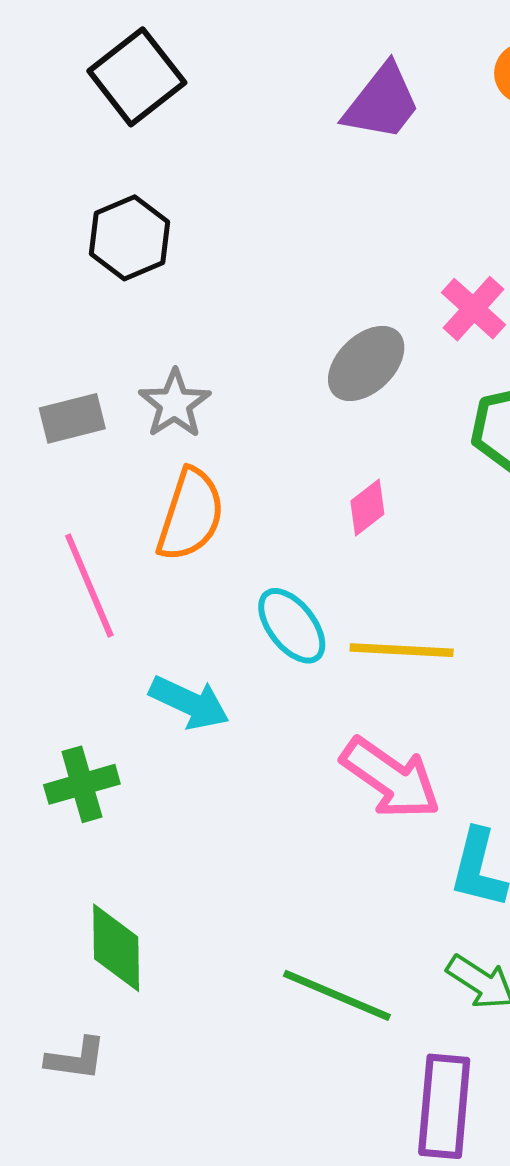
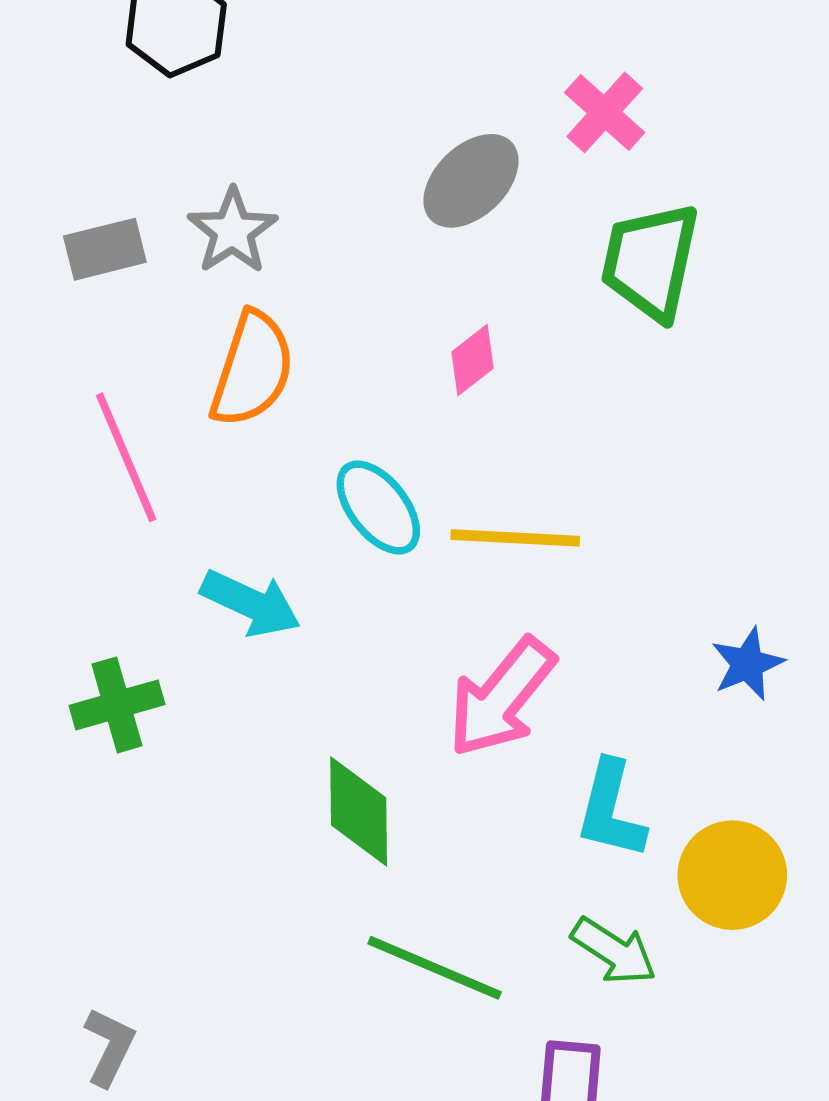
pink arrow: (391, 778) -> (501, 697), turned 94
green diamond: (116, 948) -> (359, 811), moved
gray L-shape: (76, 1059) -> (109, 1047), turned -72

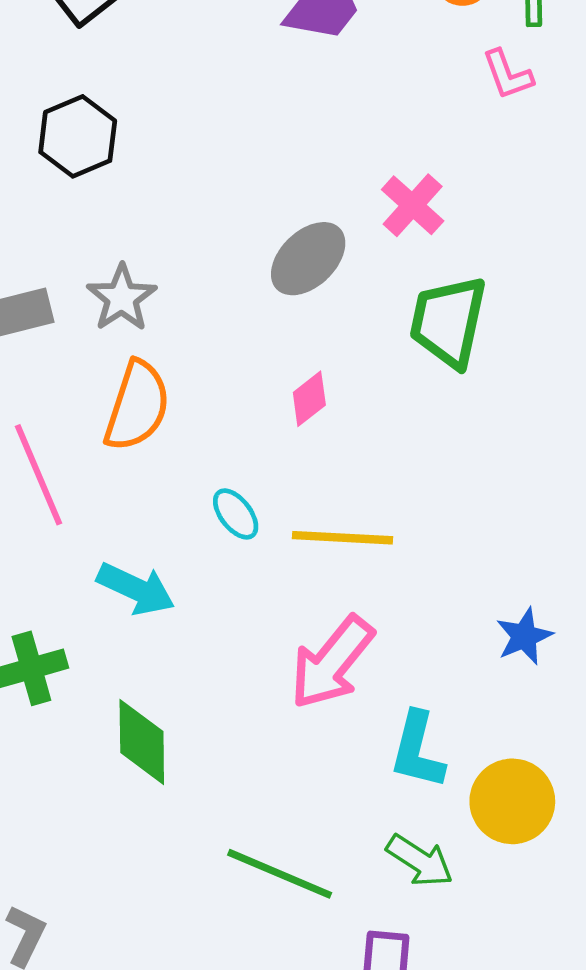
cyan ellipse: (378, 507) -> (236, 514), size x0.7
green diamond: (359, 811) -> (142, 742), moved

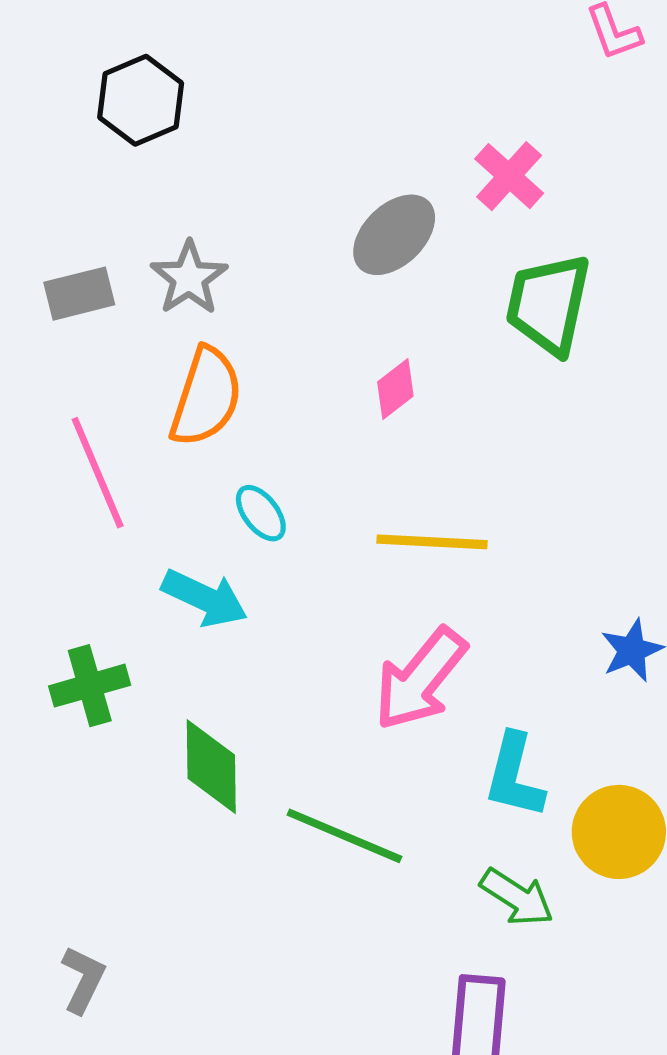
cyan ellipse: (236, 514) -> (261, 513), moved
green line: (280, 874) -> (344, 836), moved

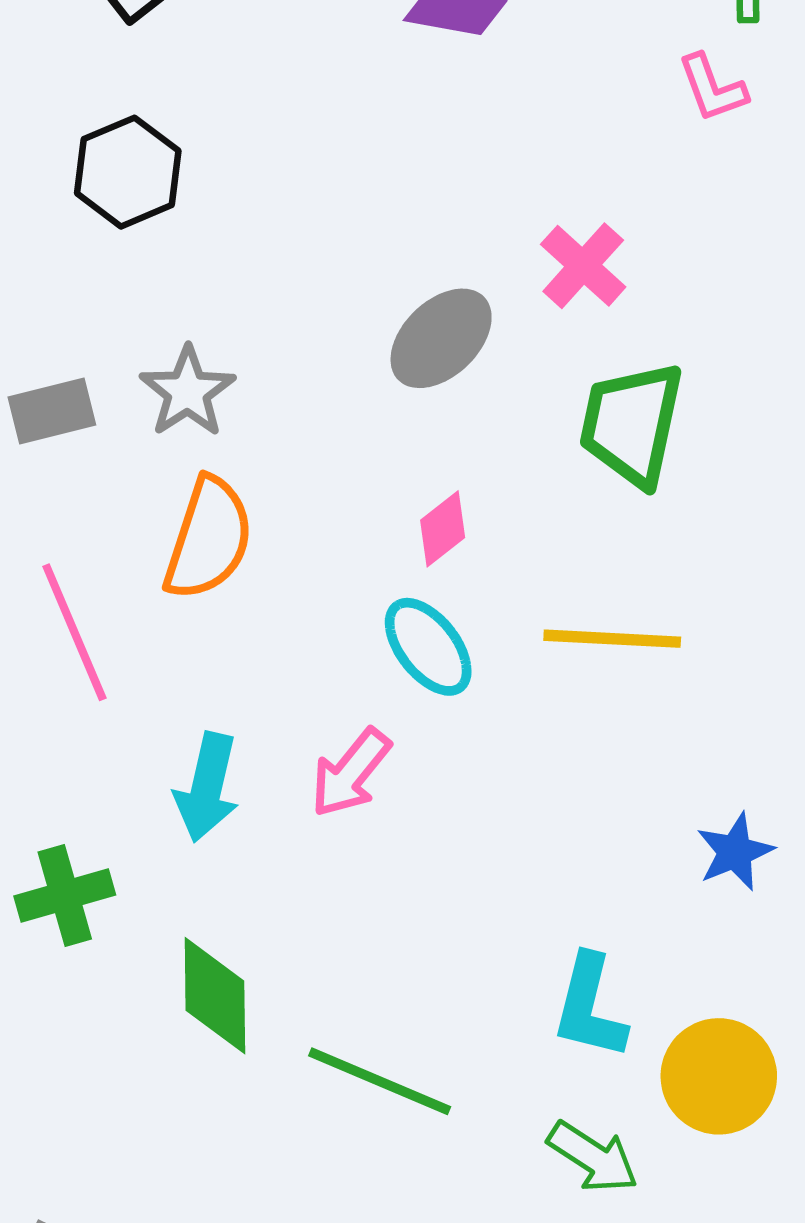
cyan ellipse: (261, 513) -> (428, 647), moved, size x1.4
yellow line: (432, 542) -> (612, 639), moved
cyan arrow: (205, 598) -> (207, 787), turned 78
pink arrow: (420, 679) -> (351, 773), moved, size x0.7

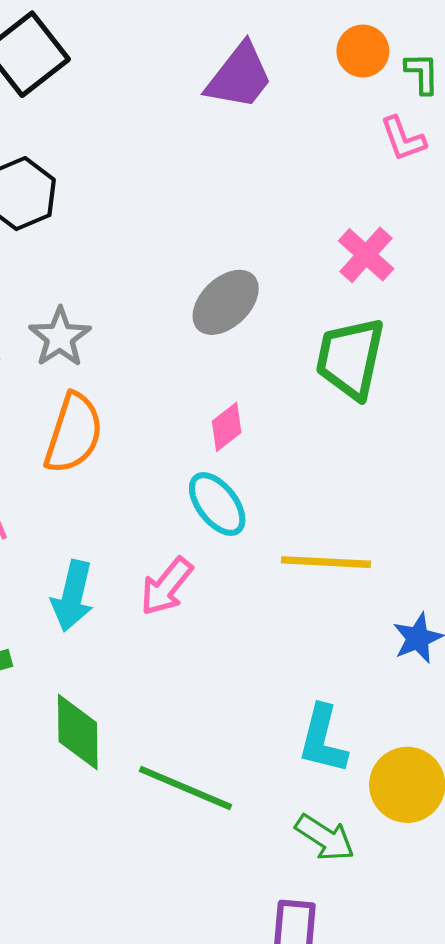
pink cross: (583, 266) -> (366, 255), moved
yellow line: (612, 639) -> (326, 562), moved

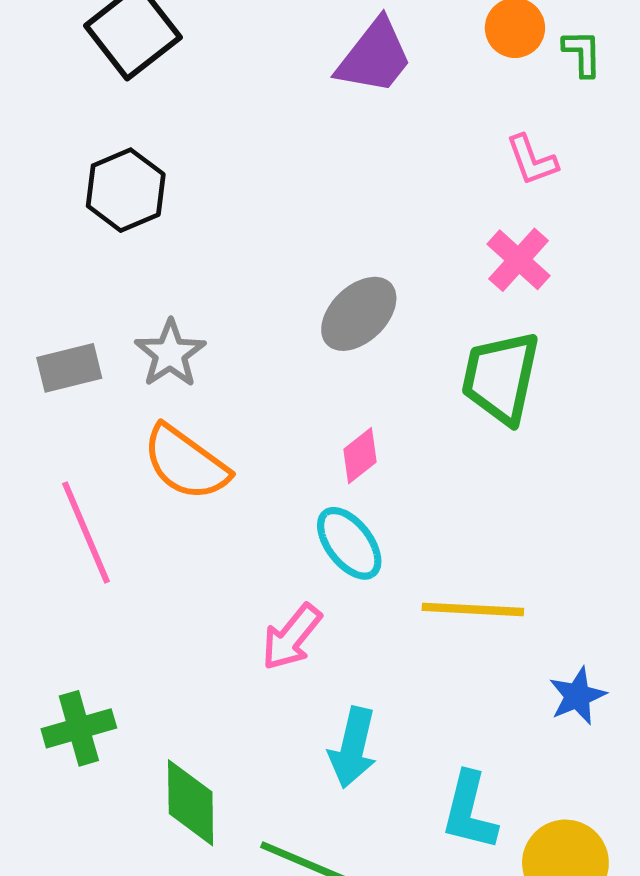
pink L-shape: (403, 139) -> (532, 160), moved
orange semicircle: (74, 433) -> (186, 463), turned 108
cyan arrow: (73, 596) -> (353, 748), moved

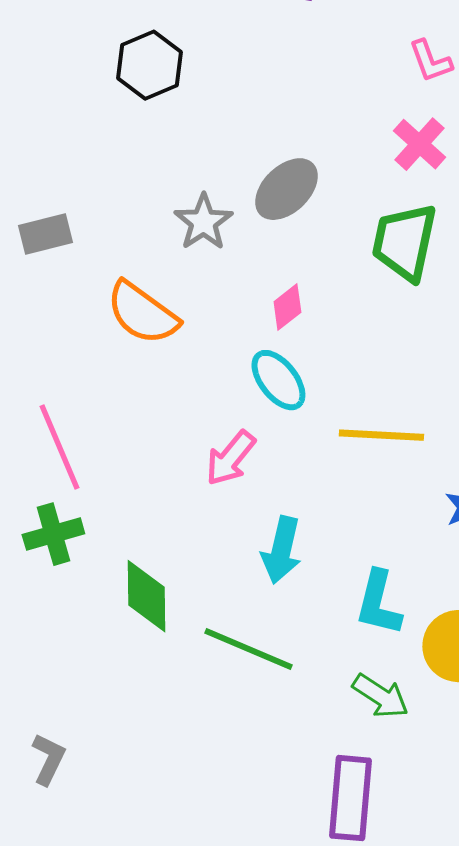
black hexagon: (126, 190) -> (149, 65), moved
gray star: (170, 353) -> (203, 222), moved
pink line: (86, 533) -> (59, 447), moved

